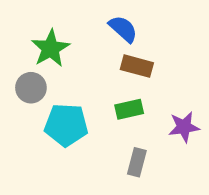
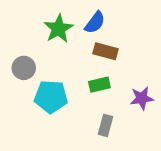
blue semicircle: (123, 29) -> (95, 23), turned 85
green star: (51, 48) -> (59, 29), moved

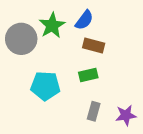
gray circle: (24, 68) -> (21, 39), moved, size x1.5
purple star: (142, 98) -> (126, 115), moved

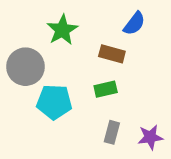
blue semicircle: (84, 20) -> (134, 23), moved
gray circle: (21, 39) -> (25, 67), moved

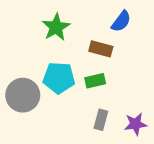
gray circle: (25, 67) -> (23, 95), moved
cyan pentagon: (54, 102) -> (59, 78), moved

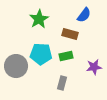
gray rectangle: (101, 120) -> (62, 83), moved
purple star: (136, 124) -> (94, 67), moved

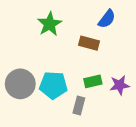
cyan pentagon: (41, 54) -> (53, 85), moved
green rectangle: (66, 56) -> (93, 81), moved

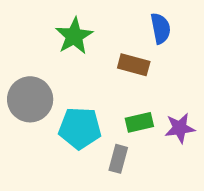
blue semicircle: (107, 19) -> (161, 28), turned -48
gray circle: (20, 84) -> (30, 99), moved

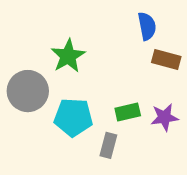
green star: (74, 36) -> (68, 56), moved
brown rectangle: (134, 65) -> (166, 59), moved

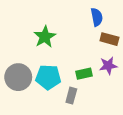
gray circle: (28, 91) -> (18, 77), moved
purple star: (164, 117) -> (108, 66), moved

